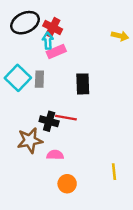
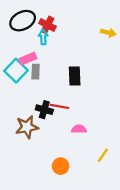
pink rectangle: (56, 51) -> (28, 59), moved
pink semicircle: (55, 155) -> (79, 129), moved
yellow line: (114, 172) -> (103, 155), turned 40

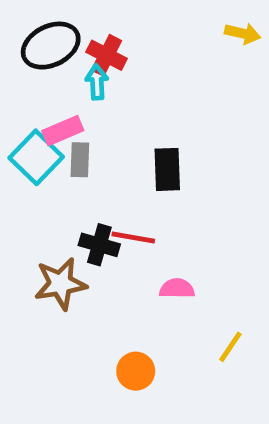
yellow arrow: (108, 33) -> (243, 33), moved

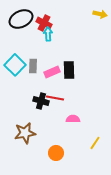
cyan arrow: (97, 82) -> (48, 34), moved
pink rectangle: (63, 131) -> (52, 72), moved
brown star: (60, 284) -> (25, 133), moved

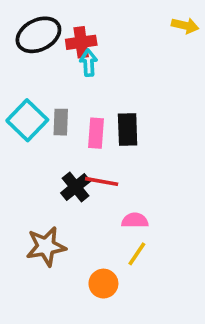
red cross: (44, 23) -> (81, 42), turned -35
pink rectangle: (52, 72) -> (96, 133), turned -63
black cross: (41, 101) -> (76, 187), turned 35
yellow line: (95, 143) -> (137, 254), moved

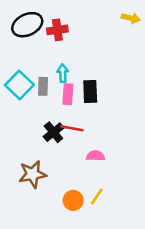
cyan arrow: (89, 63) -> (63, 73), moved
yellow line: (137, 254) -> (97, 196), moved

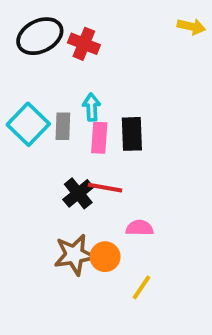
red cross: (57, 30) -> (84, 44), turned 30
brown star: (33, 174) -> (74, 255), moved
orange circle: (73, 200) -> (105, 257), moved

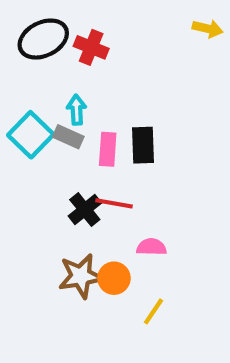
cyan arrow: (92, 107) -> (77, 110), moved
gray rectangle: (63, 126) -> (68, 137), turned -68

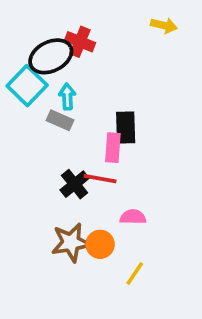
yellow arrow: (208, 29) -> (164, 25), moved
black ellipse: (43, 39) -> (51, 56), moved
cyan square: (31, 135) -> (27, 86), moved
pink rectangle: (108, 149) -> (113, 148), moved

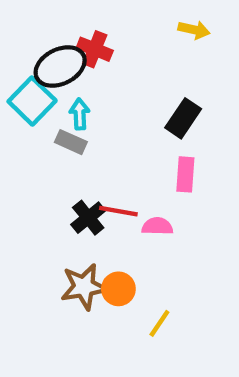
black rectangle: (126, 128) -> (183, 118), moved, turned 36
pink rectangle: (113, 148) -> (185, 174), moved
pink semicircle: (133, 217) -> (157, 226), moved

